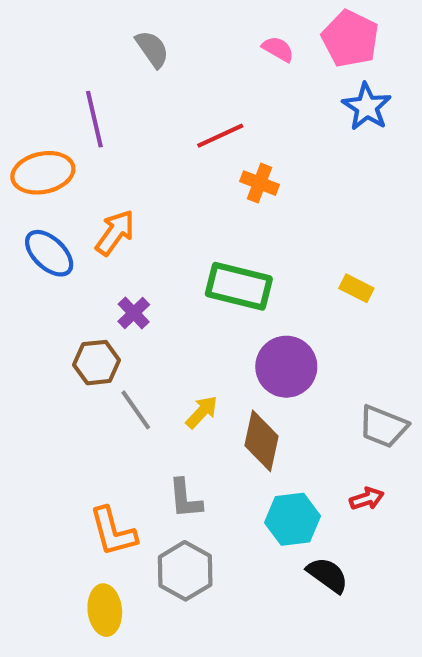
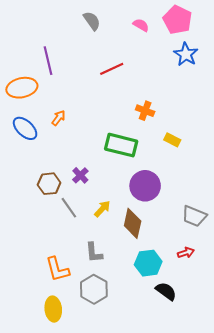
gray semicircle: (152, 49) -> (92, 21), moved
orange cross: (259, 183) -> (145, 111), moved
orange arrow: (115, 233) -> (58, 118), size x0.7
yellow rectangle: (356, 288) -> (172, 140), moved
purple cross: (134, 313) -> (80, 175), moved

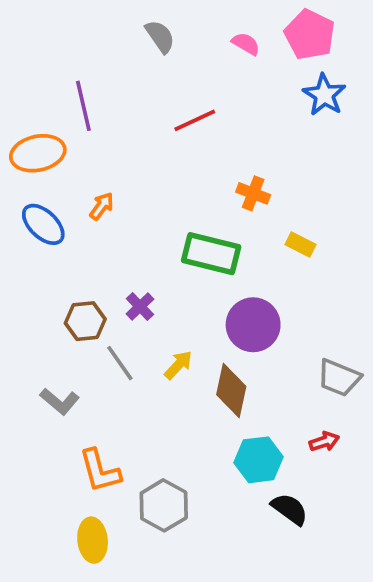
gray L-shape: (94, 253) -> (60, 401), moved, turned -45

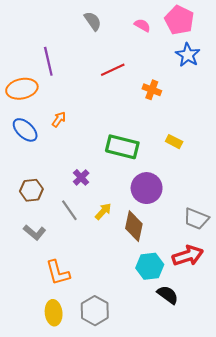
orange cross: (253, 193) -> (152, 90), moved
brown hexagon: (85, 321) -> (31, 190), moved
red arrow: (324, 442) -> (188, 256), size x1.8
gray hexagon: (164, 505) -> (95, 311), moved

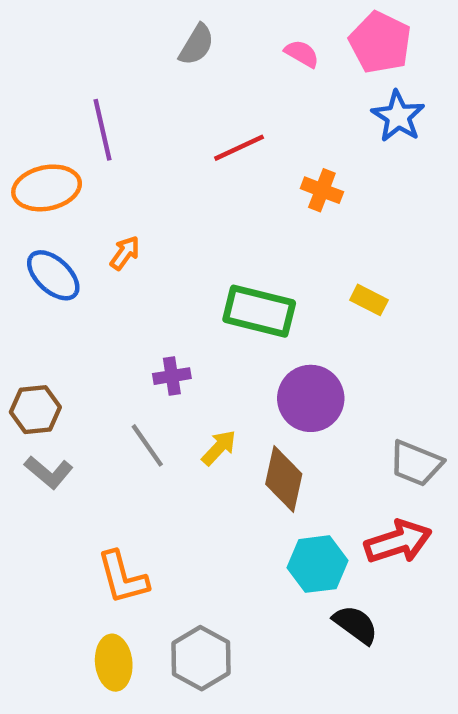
gray semicircle: (93, 21) -> (197, 45), turned 66
purple cross: (81, 177) -> (172, 376), turned 35
brown hexagon: (31, 190) -> (35, 410), moved
gray L-shape: (35, 232) -> (49, 472), moved

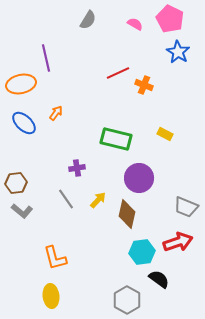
red line: (239, 148) -> (118, 73), moved
gray hexagon: (201, 658) -> (127, 300), moved

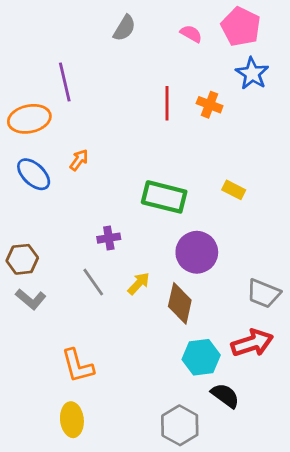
red line: (118, 73) -> (167, 103), turned -65
orange cross: (144, 85) -> (210, 105), moved

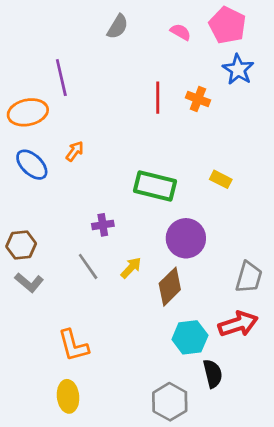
gray trapezoid: (263, 293) -> (249, 277), turned -96
brown diamond: (180, 303) -> (170, 287), turned 33
black semicircle: (225, 396) -> (213, 374), turned 40

